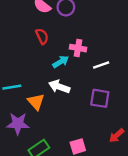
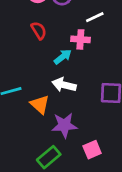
white line: (101, 65) -> (95, 17), moved
purple star: (18, 124) -> (64, 125), moved

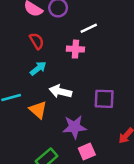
cyan arrow: (63, 57) -> (38, 68), moved
purple star: (64, 125) -> (74, 127), moved

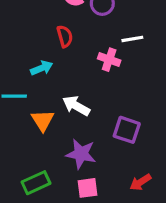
cyan arrow: (38, 68) -> (42, 68), moved

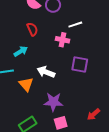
purple square: (127, 130) -> (80, 65), moved

